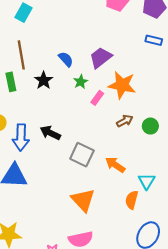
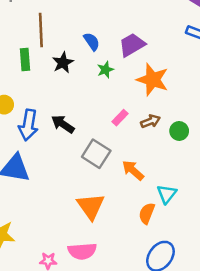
pink rectangle: (97, 98) -> (120, 118), moved

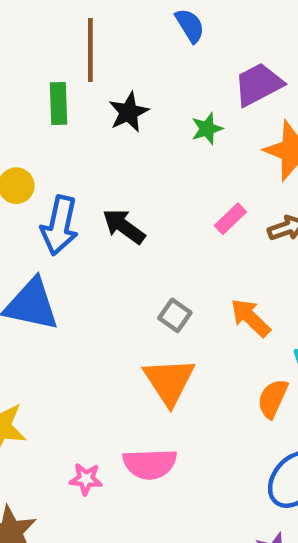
blue semicircle: (92, 42) -> (190, 26), moved
gray square: (96, 154) -> (175, 315), moved, size x0.6

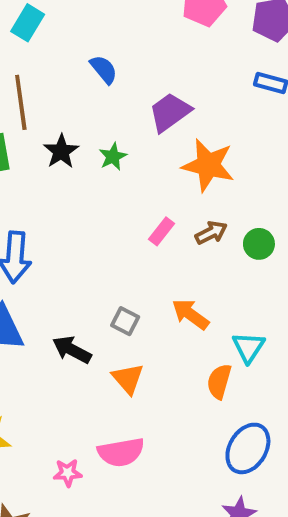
green star: (207, 129) -> (113, 157), moved
black arrow: (124, 226) -> (72, 350), moved
orange triangle: (169, 381) -> (128, 379), size x0.7

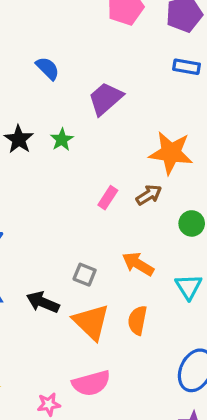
orange star: (208, 165) -> (171, 153), moved
green circle: (259, 244) -> (192, 223), moved
orange triangle: (128, 379) -> (91, 322), size x1.4
orange semicircle: (219, 381) -> (137, 320), moved

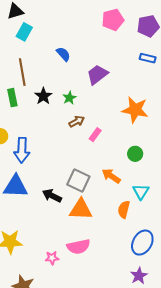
brown arrow: (149, 195) -> (77, 122), moved
green circle: (192, 223) -> (135, 154), moved
gray square: (85, 275) -> (78, 181), size x1.6
orange semicircle: (137, 320) -> (124, 209), moved
orange triangle: (91, 322) -> (81, 209), turned -45

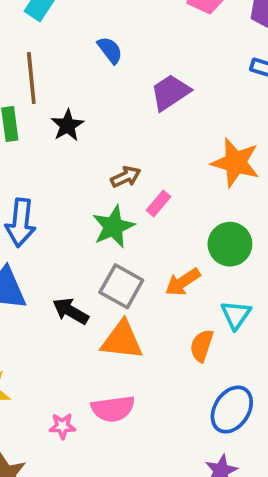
green star: (69, 98) -> (113, 227), moved, size x1.6
green circle: (135, 154) -> (230, 244), size x1.5
orange arrow: (111, 176) -> (183, 282), turned -72

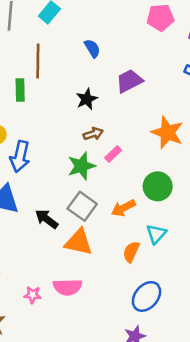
black star: (67, 125) -> (87, 99), moved

